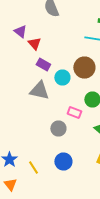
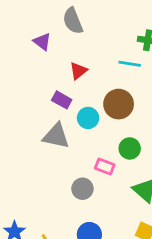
purple triangle: (20, 32) -> (42, 42), moved
red triangle: (34, 44) -> (78, 71), moved, turned 32

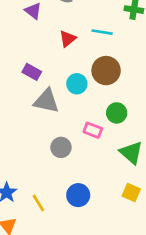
cyan line: (130, 64) -> (102, 32), moved
purple rectangle: (62, 100) -> (32, 72), moved
gray circle: (82, 189) -> (61, 147), moved

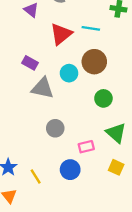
red triangle: (68, 39) -> (61, 34), size x1.5
pink rectangle: (93, 130) -> (86, 147), moved, turned -35

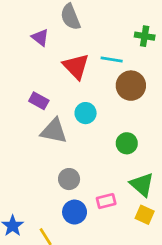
red triangle: (61, 34) -> (76, 66), turned -35
brown circle: (94, 62) -> (131, 86), moved
yellow square: (116, 167) -> (145, 215), moved
blue circle: (70, 170) -> (75, 212), moved

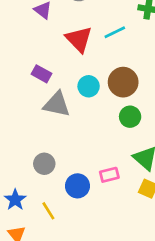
cyan line: (112, 59) -> (115, 32), turned -35
brown circle: (131, 86) -> (123, 82), moved
gray circle: (69, 179) -> (44, 164), moved

